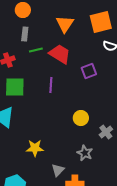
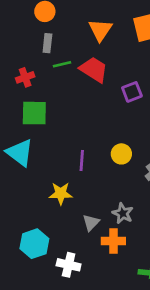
purple line: (51, 85) -> (82, 161), moved
gray star: (85, 153) -> (123, 213), moved

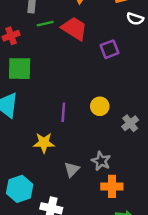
orange cross: (113, 241) -> (112, 186), moved

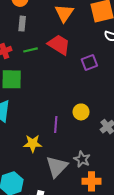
green line: (45, 24) -> (31, 50), moved
purple line: (63, 112) -> (56, 125), moved
gray triangle: (72, 169) -> (57, 167), size x1.6

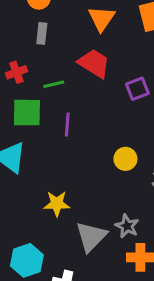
green line: (31, 50) -> (54, 84), moved
purple line: (56, 125) -> (67, 125), moved

